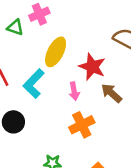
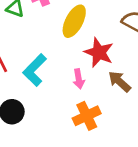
yellow ellipse: (56, 52) -> (74, 21), moved

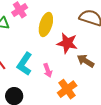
pink arrow: (79, 79) -> (48, 70), moved

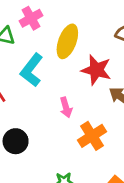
cyan L-shape: (25, 64) -> (32, 70), moved

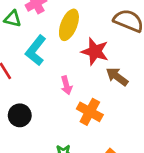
orange cross: (92, 136) -> (90, 112), turned -30

